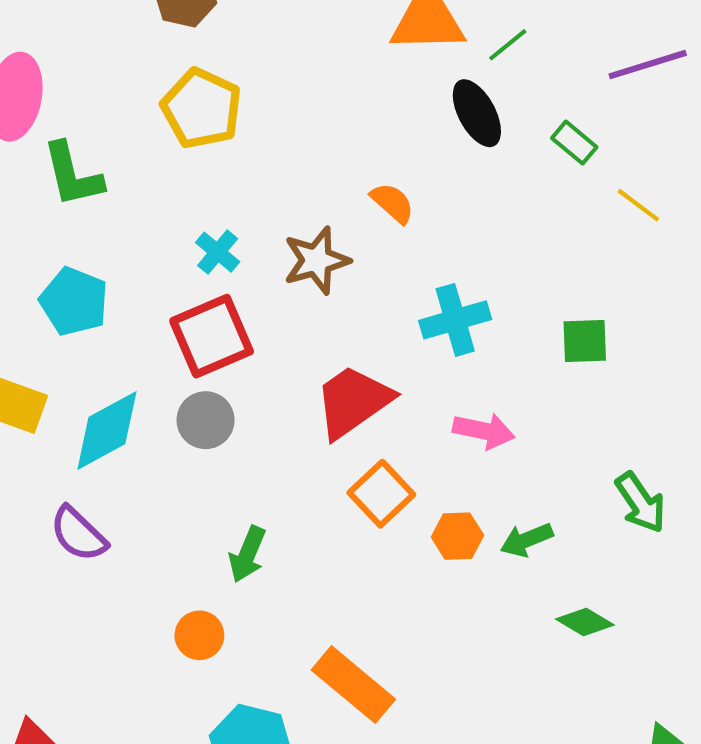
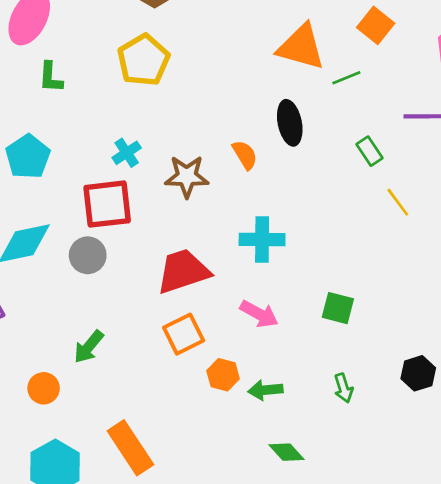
black ellipse: (477, 113) -> (290, 123), moved
green L-shape: (73, 175) -> (51, 77), size x0.7
green square: (585, 341) -> (338, 308), moved
green arrow: (641, 503) -> (344, 388), size x0.7

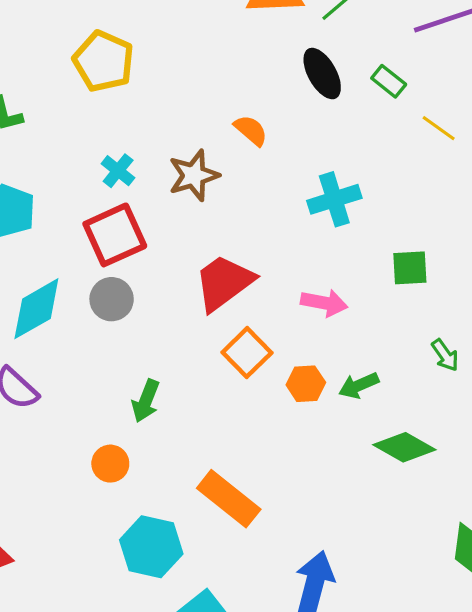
black ellipse: (290, 123) -> (322, 74), moved
cyan cross: (262, 239) -> (334, 199), moved
green diamond: (286, 452) -> (404, 447), size x1.4

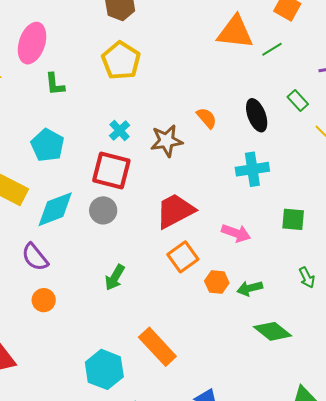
black ellipse: (322, 74) -> (257, 115), moved
red square: (115, 235) -> (111, 170), turned 30
orange circle: (110, 464) -> (44, 300), moved

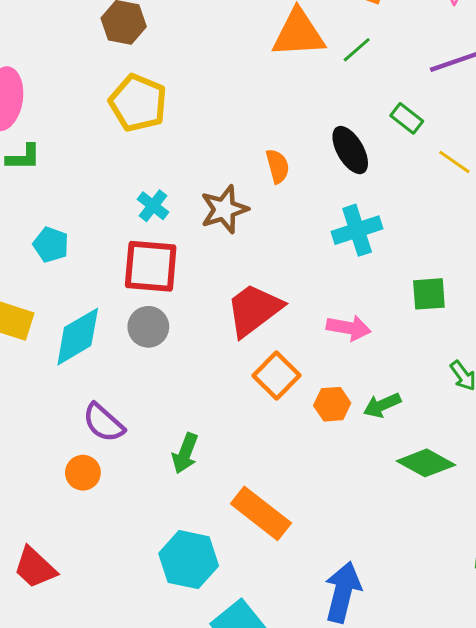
green L-shape: (55, 84) -> (23, 157), moved, turned -75
orange semicircle: (207, 118) -> (278, 166), turned 35
cyan pentagon: (47, 145) -> (51, 245), size x0.7
purple semicircle: (35, 257) -> (104, 423), moved
green arrow: (115, 277) -> (185, 453), moved

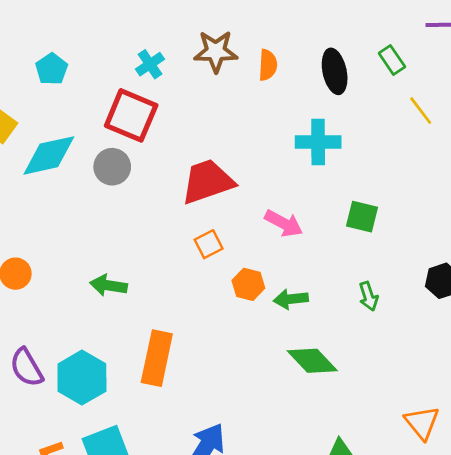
brown star: (224, 209) -> (216, 51), moved
orange square: (276, 375) -> (209, 244), size x0.7
purple semicircle: (104, 423) -> (27, 368), moved
green arrow: (185, 453) -> (109, 285), turned 60
orange rectangle: (261, 513) -> (157, 358), turned 46

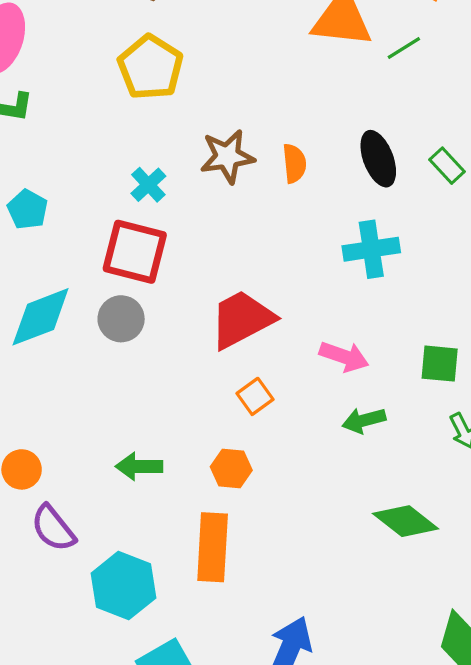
green rectangle: (392, 60) -> (447, 166), moved
green square: (362, 217) -> (440, 364), moved
orange hexagon: (248, 284) -> (231, 468), moved
green arrow: (291, 299) -> (364, 420), moved
purple semicircle: (27, 368) -> (53, 528), moved

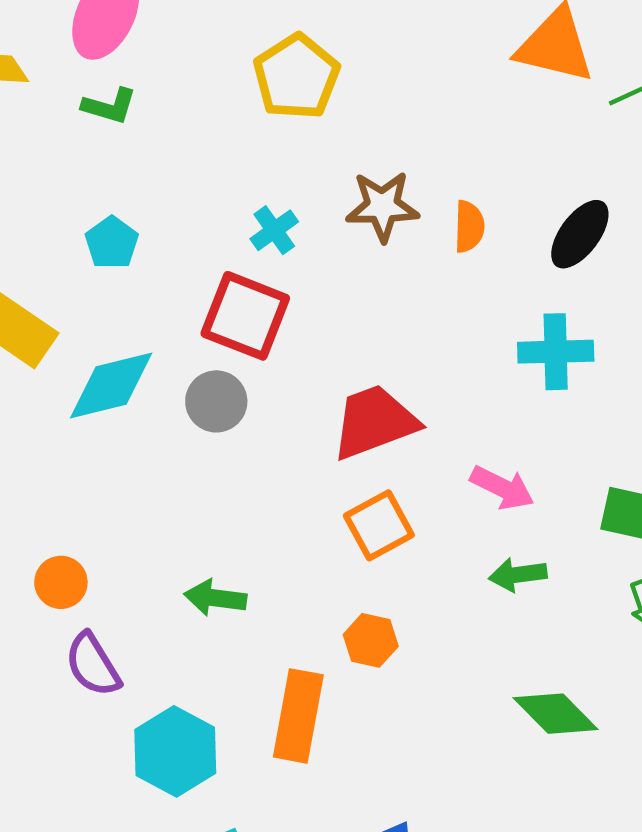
black ellipse: (378, 159) -> (580, 234), turned 50
orange square: (255, 396) -> (379, 525), size x1.4
orange hexagon: (231, 468) -> (371, 640), moved

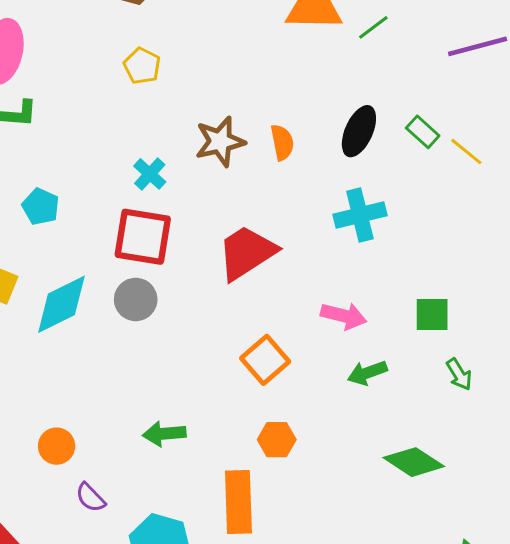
yellow pentagon: (296, 77) -> (142, 66), size x0.6
red trapezoid: (374, 422) -> (247, 253), moved
purple semicircle: (93, 665) -> (90, 498), size x0.7

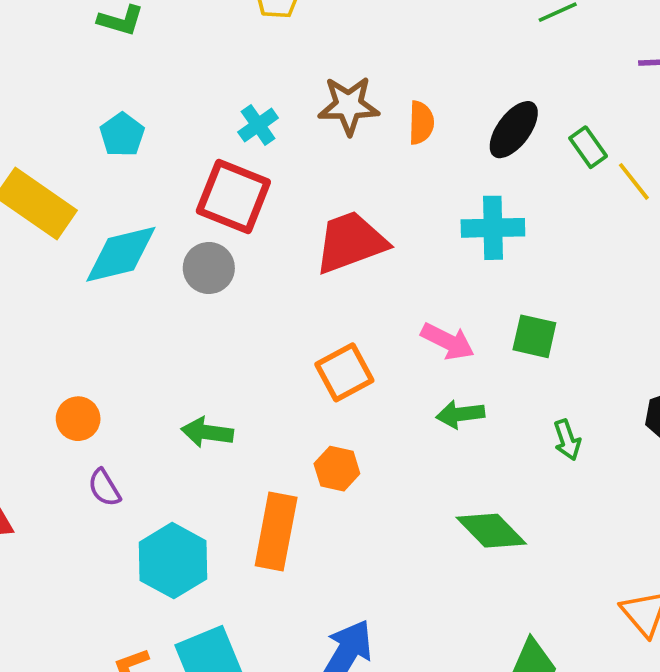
green square: (432, 314) -> (534, 336), moved

